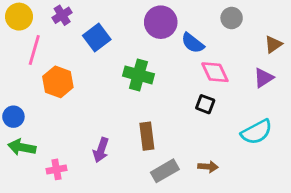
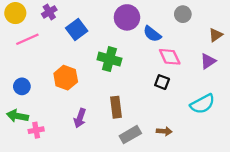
pink line: (34, 50) -> (27, 39), turned 50
orange hexagon: (58, 82) -> (66, 78), moved
blue circle: (13, 117) -> (22, 86), moved
pink cross: (57, 169) -> (36, 130), moved

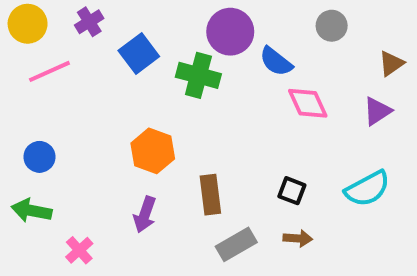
green cross: (109, 59) -> (198, 75), moved
orange hexagon: (66, 78) -> (153, 151), moved
black square: (162, 82) -> (292, 191), moved
pink cross: (36, 130) -> (79, 250), moved, turned -32

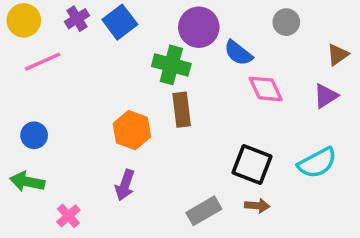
blue square: (139, 54) -> (120, 22), moved
black square: (292, 191) -> (252, 164), size x1.6
brown rectangle: (210, 195) -> (182, 110), moved

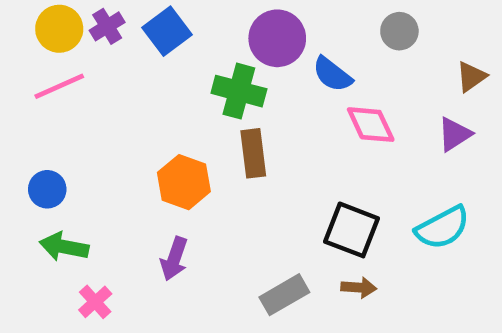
yellow circle: (24, 20) -> (59, 29), moved
green arrow: (27, 182) -> (64, 247), moved

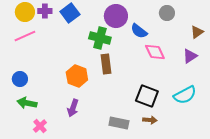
purple cross: (107, 26) -> (45, 11), turned 32
gray rectangle: (284, 295) -> (119, 123), turned 42

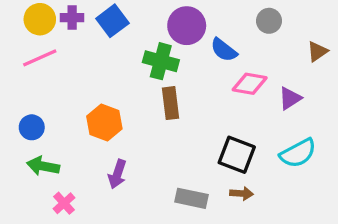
pink diamond: (155, 52) -> (250, 84), turned -55
purple triangle: (190, 56) -> (290, 98), moved
orange hexagon: (77, 76) -> (104, 122), moved

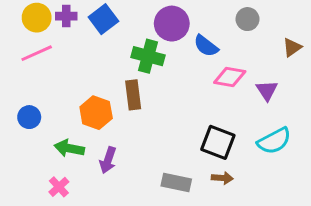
purple triangle: (290, 98) -> (267, 90), turned -30
brown rectangle: (171, 103) -> (133, 95), moved
green arrow: (43, 166) -> (69, 148), moved

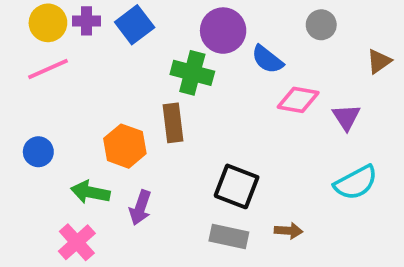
black square: (218, 142) -> (237, 186), moved
pink cross: (59, 187) -> (77, 242), size x1.4

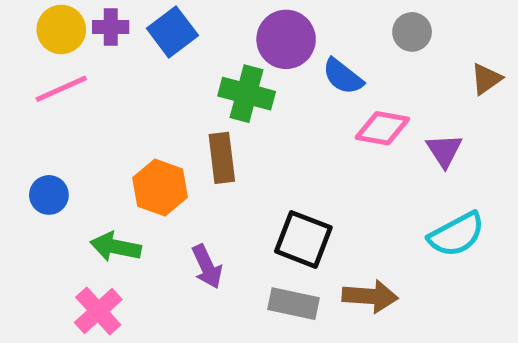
purple arrow: (140, 208) -> (207, 267), moved, turned -44
brown arrow: (289, 231) -> (370, 296), size x1.5

